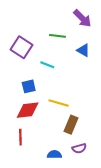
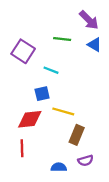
blue triangle: (83, 50) -> (94, 45), moved
blue square: (29, 86) -> (42, 94), moved

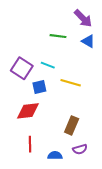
purple square: (23, 51) -> (22, 68), moved
yellow line: (63, 111) -> (71, 83), moved
red line: (22, 148) -> (30, 144), moved

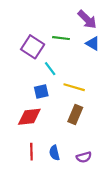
cyan line: (48, 65) -> (50, 69), turned 32
purple square: (22, 68) -> (33, 47), moved
brown rectangle: (72, 125) -> (75, 115), moved
blue semicircle: (55, 156) -> (54, 153), moved, turned -104

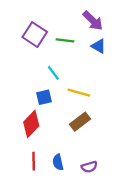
purple square: (33, 47) -> (35, 35), moved
brown rectangle: (75, 115) -> (80, 122), turned 30
red diamond: (29, 117) -> (31, 124), turned -40

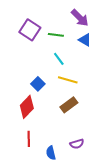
cyan line: (53, 73) -> (59, 59), moved
blue square: (44, 97) -> (38, 84), turned -32
blue semicircle: (58, 162) -> (51, 153), moved

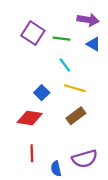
purple arrow: (80, 18) -> (88, 20), turned -36
red diamond: (27, 107) -> (30, 118), turned 55
purple semicircle: (77, 144) -> (85, 159), size x1.6

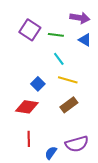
blue semicircle: (56, 169) -> (51, 153), turned 48

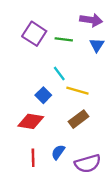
blue triangle: (85, 40) -> (97, 45), turned 32
cyan line: (59, 59) -> (59, 74), moved
blue semicircle: (51, 153) -> (58, 152), moved

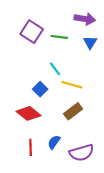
red diamond: (31, 121) -> (28, 113), turned 30

